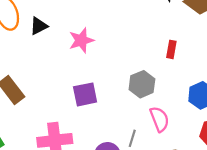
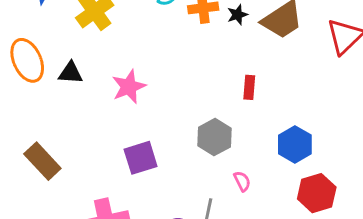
black triangle: (39, 26) -> (71, 73), turned 36
pink semicircle: (159, 119) -> (242, 181), size x0.6

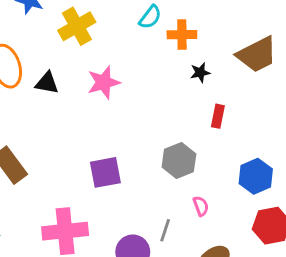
black star: (237, 15) -> (200, 72), moved
pink star: (129, 87) -> (104, 82), moved

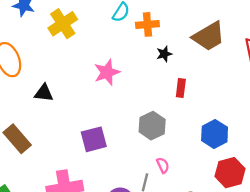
pink star: (104, 82) -> (107, 72), moved
black triangle: (47, 83) -> (44, 93), moved
pink semicircle: (201, 206) -> (163, 165), moved

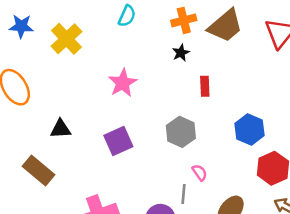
orange cross: (147, 24) -> (184, 20), moved
black triangle: (44, 93) -> (60, 129), moved
purple square: (94, 139) -> (118, 141), moved

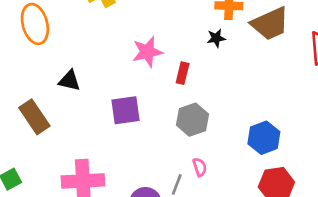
red rectangle: (205, 86) -> (183, 73), moved

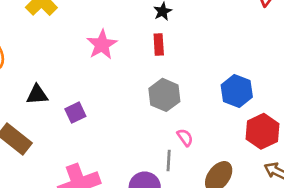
red rectangle: (183, 73) -> (159, 45), moved
purple square: (125, 110) -> (75, 113), moved, size x0.7

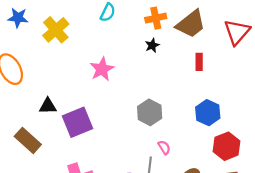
red rectangle: (159, 45) -> (199, 62), moved
purple square: (75, 113) -> (78, 122), size x1.8

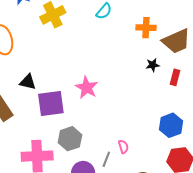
black star: (152, 45) -> (153, 65), moved
pink star: (102, 69) -> (87, 88), moved, turned -30
gray hexagon: (150, 112) -> (70, 139), moved

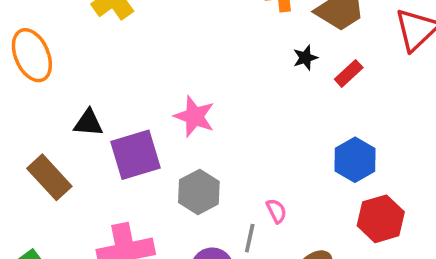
red rectangle: (175, 77) -> (349, 73), turned 42
gray hexagon: (70, 139) -> (199, 192), moved

